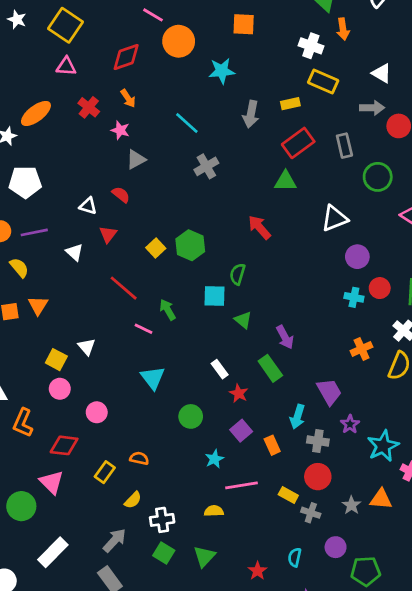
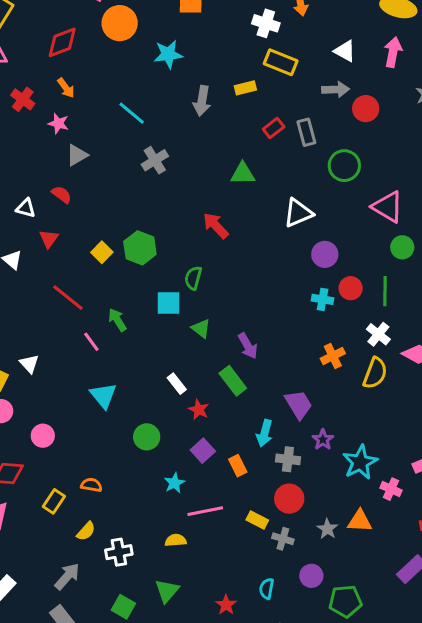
red rectangle: (298, 143) -> (274, 128), moved, size x0.6
pink line: (143, 329) -> (91, 342), turned 30
green square: (164, 553) -> (123, 607), moved

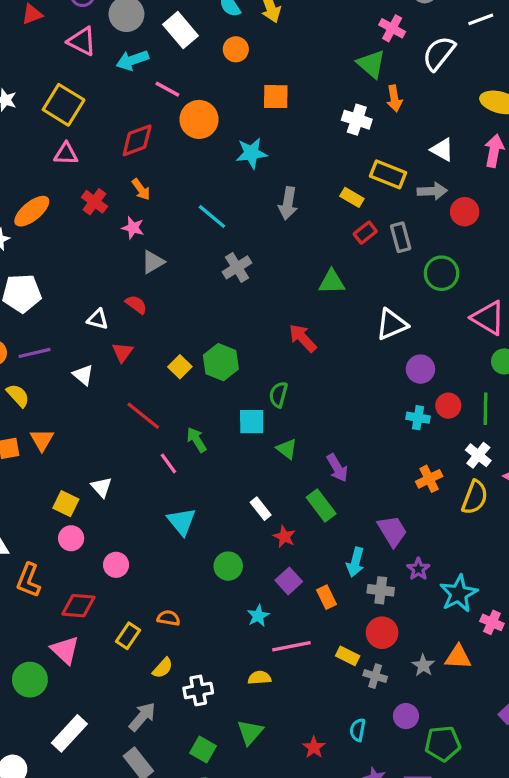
yellow rectangle: (281, 62) -> (388, 174), moved
yellow rectangle: (245, 88) -> (352, 197), moved, turned 45

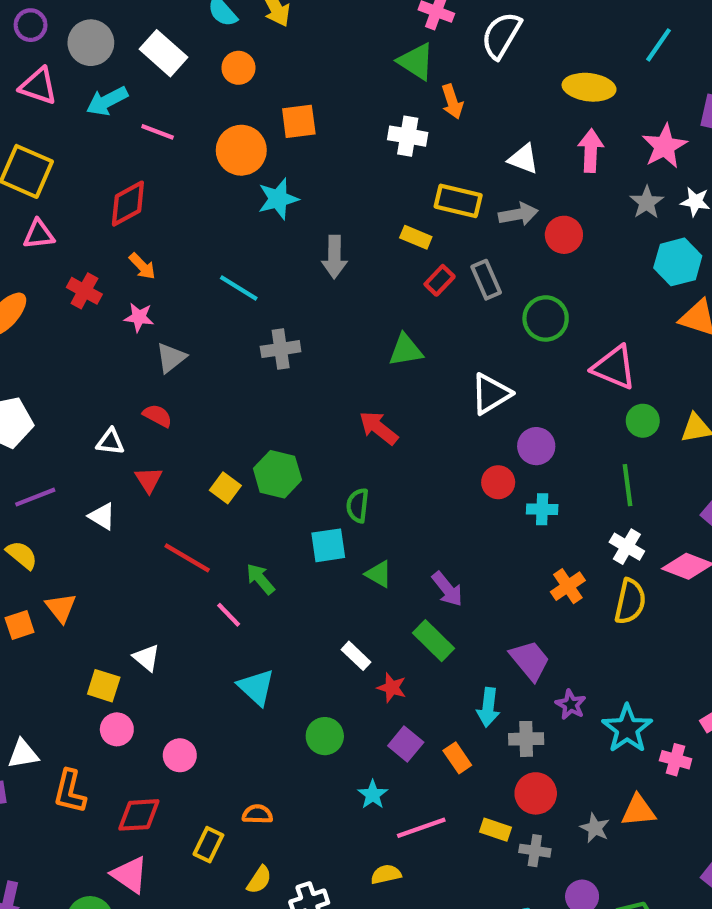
orange circle: (199, 119) -> (241, 150), moved
gray cross: (237, 267) -> (281, 349), turned 32
red circle: (448, 406) -> (498, 482), moved

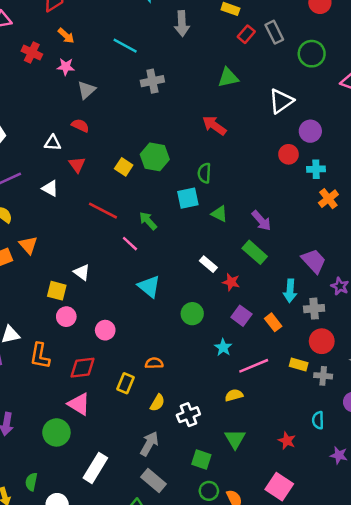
orange cross: (568, 586) -> (328, 199), moved

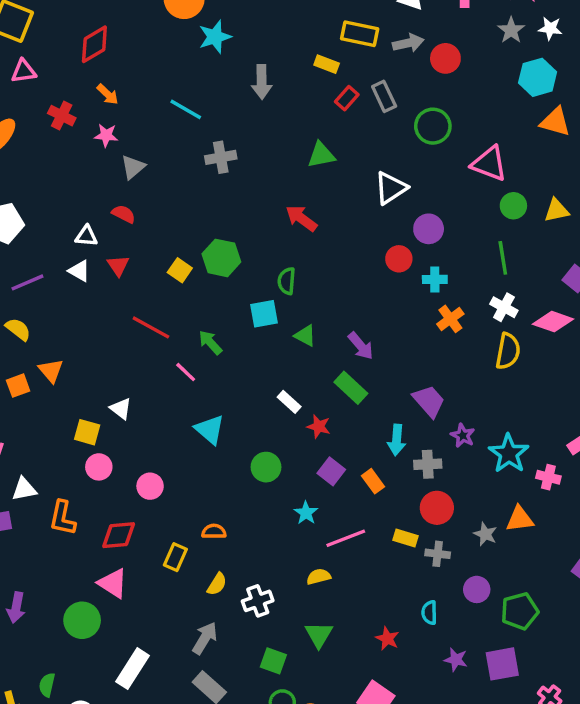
white triangle: (50, 188) -> (79, 271), moved

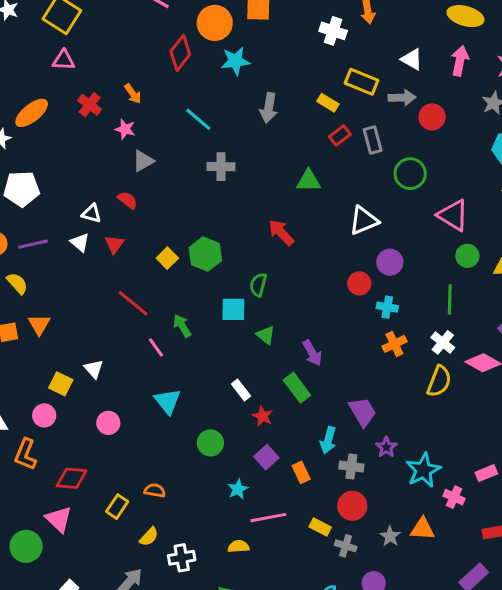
red diamond: (94, 44) -> (180, 53), moved, turned -32
pink circle: (99, 467) -> (44, 415), moved
pink circle: (150, 486) -> (108, 423), moved

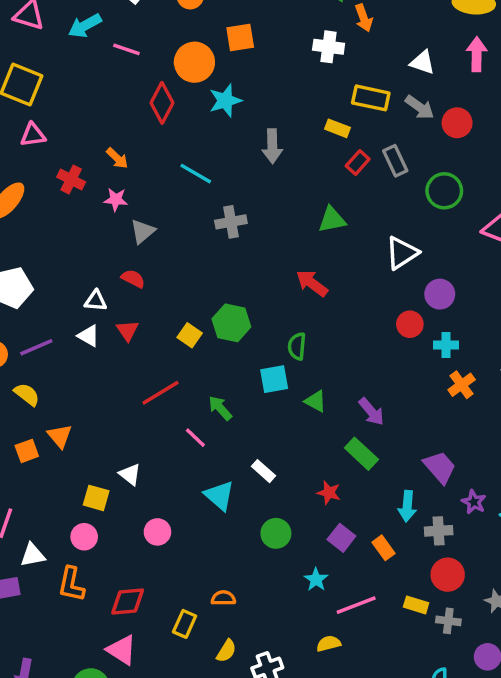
gray arrow: (402, 98) -> (420, 107), turned 48
red line: (133, 303) -> (160, 393), turned -60
white rectangle: (241, 390) -> (263, 471), moved

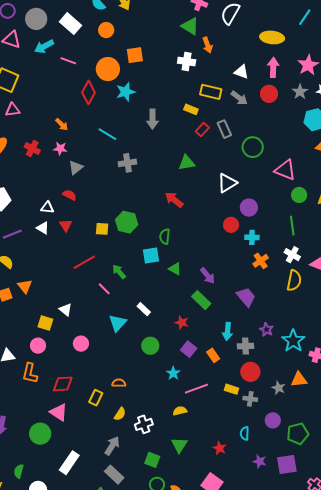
red circle: (457, 123) -> (269, 94), moved
red cross: (71, 180) -> (32, 148), moved
yellow square: (190, 335) -> (102, 229), turned -32
purple trapezoid: (440, 467) -> (246, 297), moved
cyan triangle: (219, 496) -> (118, 323), turned 30

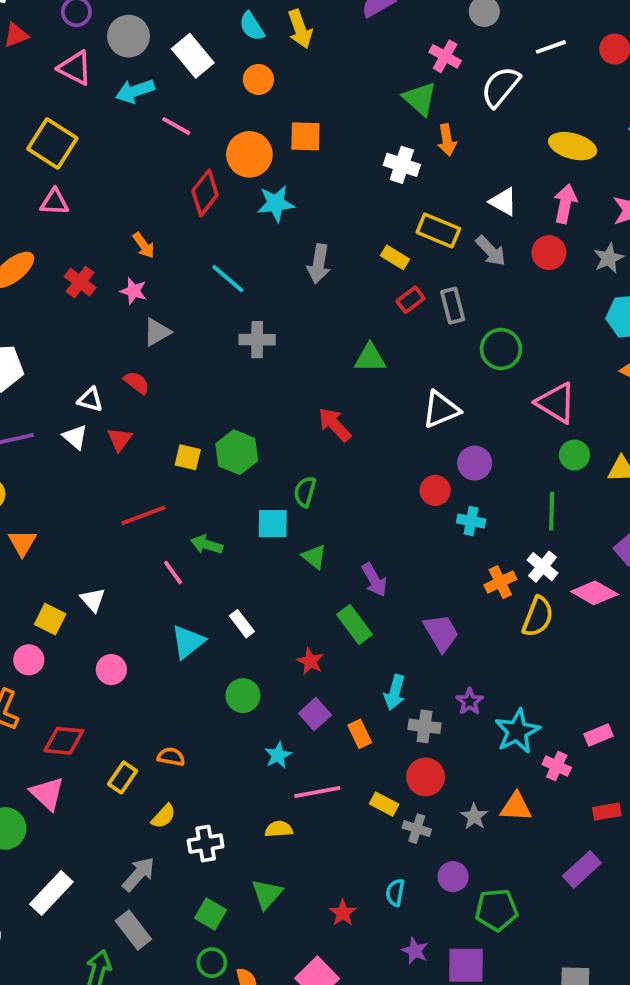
orange cross: (261, 261) -> (500, 582), moved
green arrow: (119, 272) -> (207, 545), turned -42

